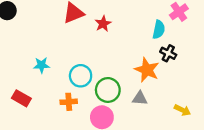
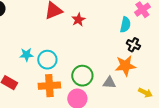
orange star: (147, 70) -> (125, 66), moved, turned -30
cyan circle: (81, 76) -> (47, 60), moved
orange cross: (69, 102) -> (49, 86), size x1.5

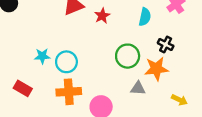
cyan semicircle: (125, 25) -> (145, 17), moved
green circle: (82, 76) -> (128, 56), moved

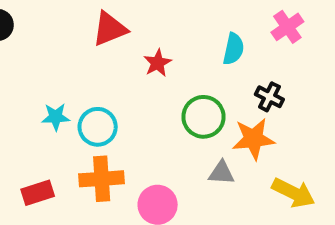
red star: (102, 16) -> (158, 63), moved
red rectangle: (23, 88) -> (38, 193), moved, turned -48
yellow arrow: (179, 100) -> (293, 193), size x1.5

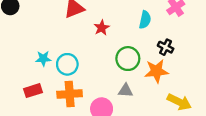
gray triangle: (221, 173) -> (126, 91), moved
red rectangle: (38, 193) -> (33, 91), moved

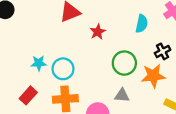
black cross: (166, 47) -> (163, 51), turned 35
red rectangle: (33, 91) -> (28, 95), turned -30

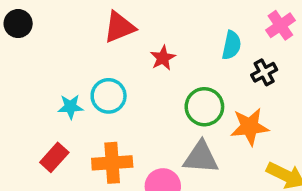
black cross: (163, 51) -> (264, 72), moved
cyan circle: (63, 69) -> (109, 96), moved
gray triangle: (122, 95) -> (201, 157), size x1.5

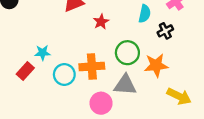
cyan circle: (109, 96) -> (64, 74), moved
red rectangle: (54, 157) -> (25, 71), moved
orange cross: (112, 163) -> (92, 66), moved

